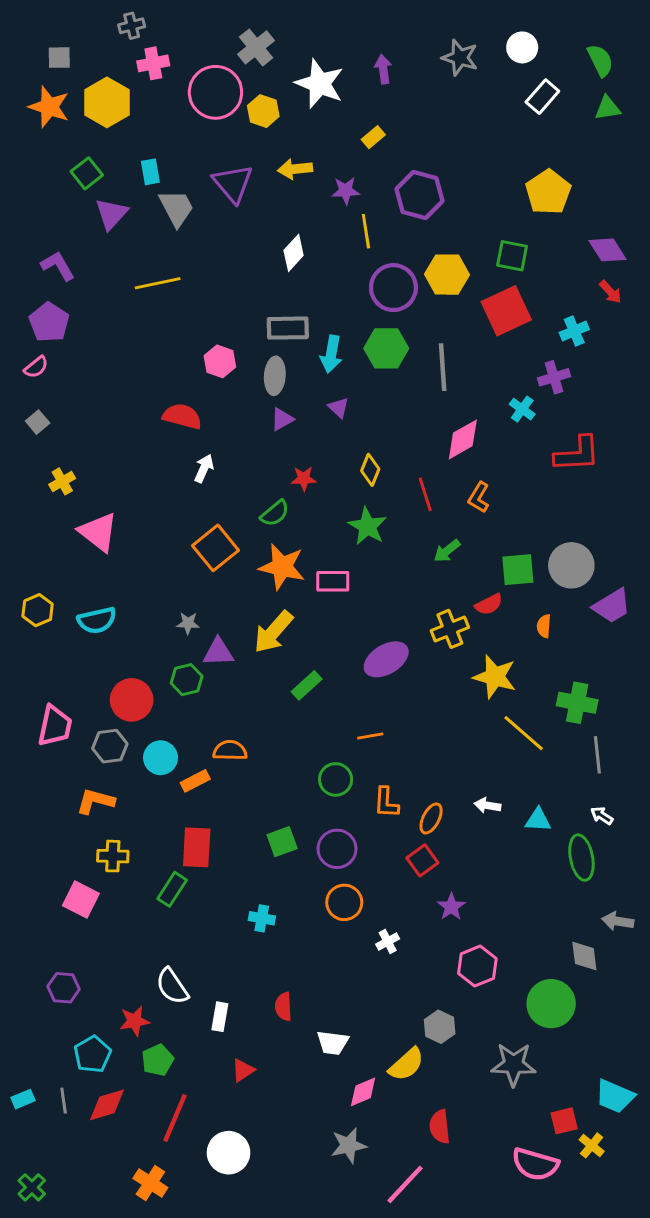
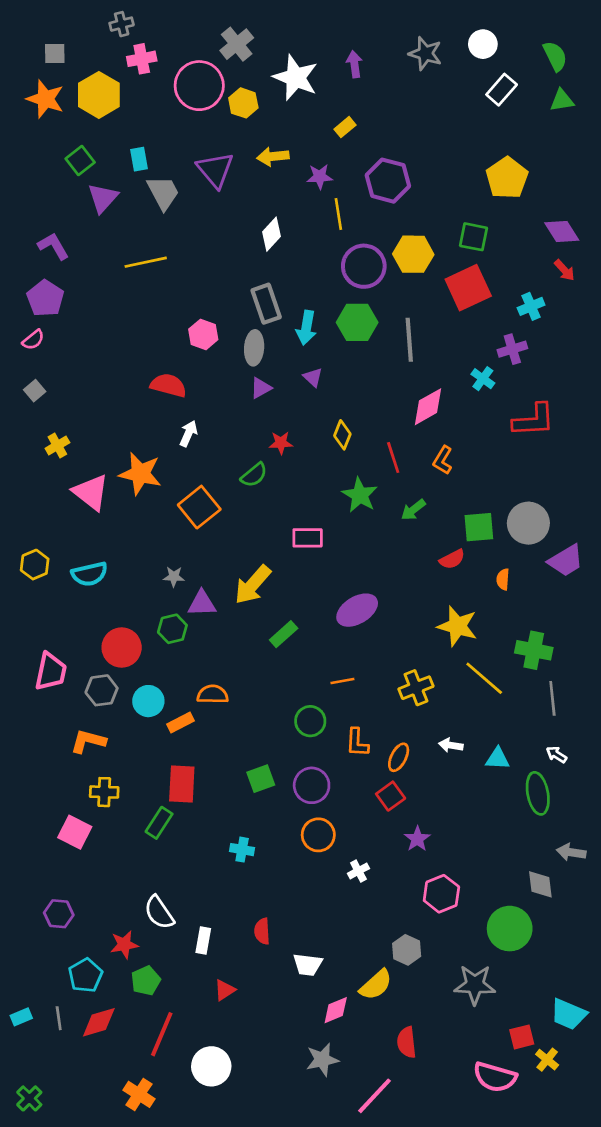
gray rectangle: (288, 328) -> (266, 304), turned 72
green star: (367, 526) -> (360, 495), moved
orange star: (282, 567) -> (140, 474), moved
yellow cross: (450, 629) -> (416, 688), moved

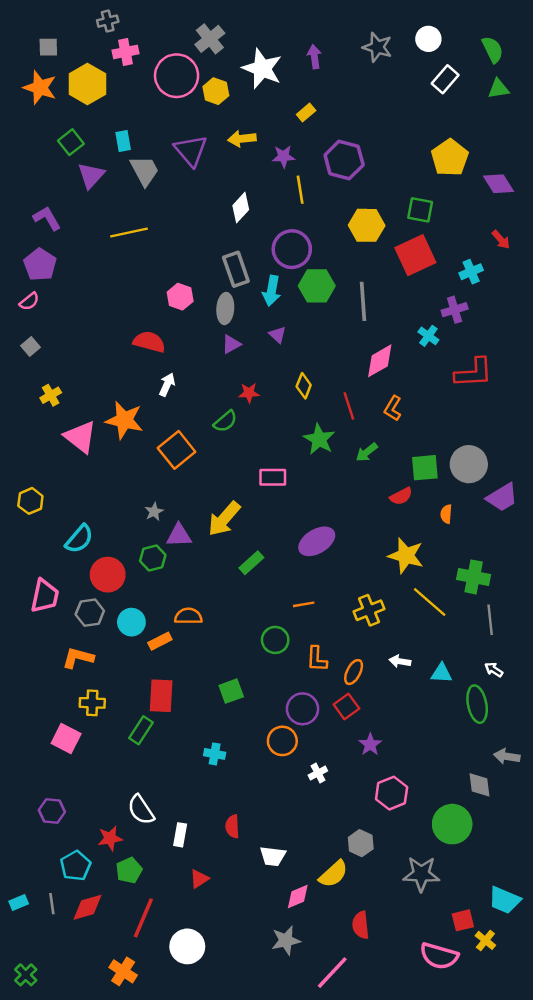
purple diamond: (562, 231) -> (498, 184), moved
purple circle: (364, 266) -> (292, 249), moved
cyan semicircle: (89, 574) -> (79, 539), moved, turned -36
gray star: (174, 577) -> (154, 512), turned -30
purple circle: (312, 785) -> (302, 709), moved

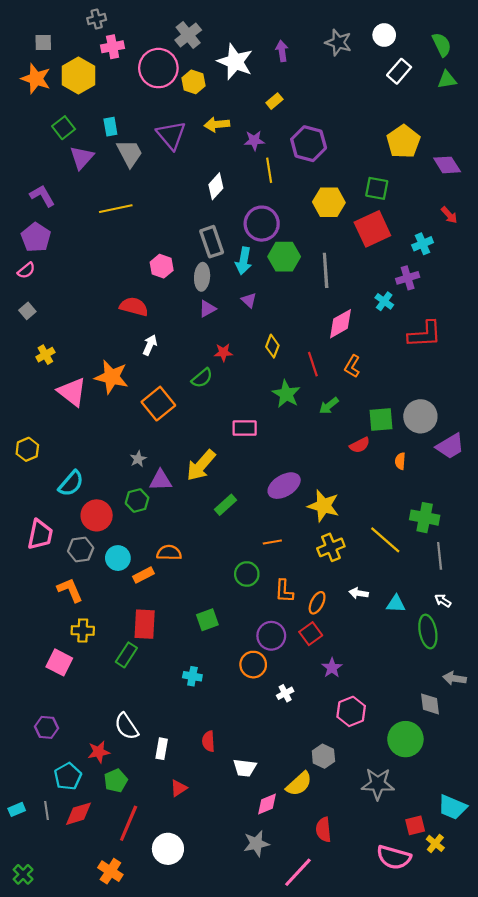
yellow star: (406, 556) -> (323, 506), moved
orange L-shape: (78, 658) -> (70, 590), turned 52

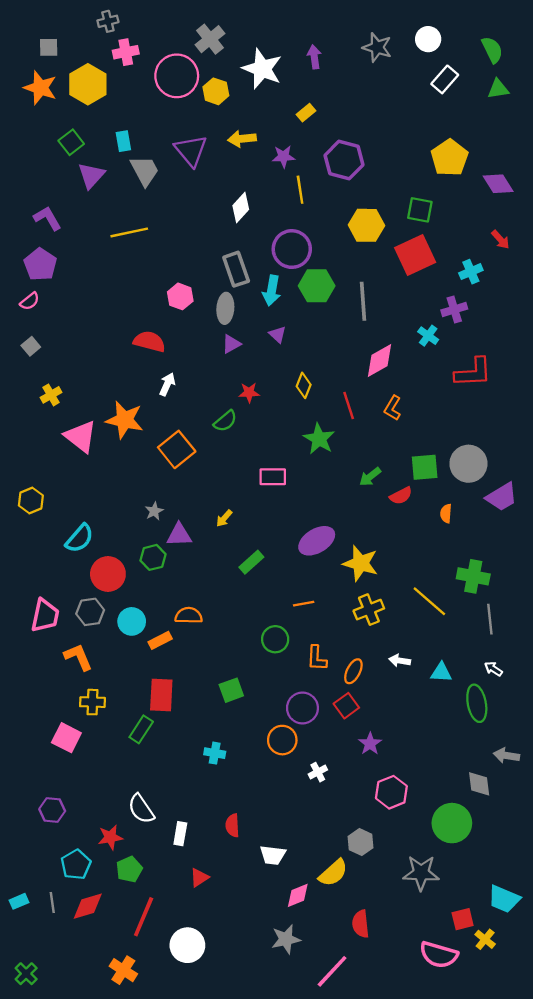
green arrow: (329, 406) -> (370, 477), moved
yellow arrow: (201, 465) -> (224, 518), size x0.5
pink trapezoid: (40, 535) -> (45, 616), moved

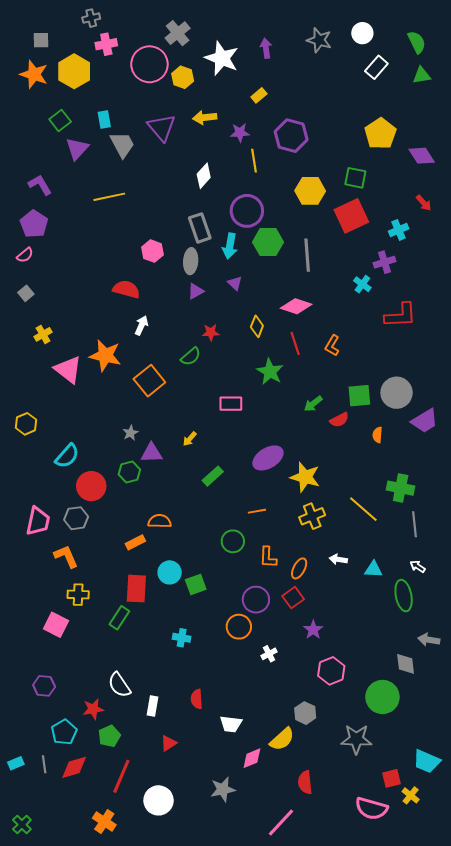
pink diamond: (380, 361) -> (296, 306), moved, turned 48
cyan circle: (132, 621) -> (170, 572), moved
gray star: (286, 939) -> (223, 789), moved

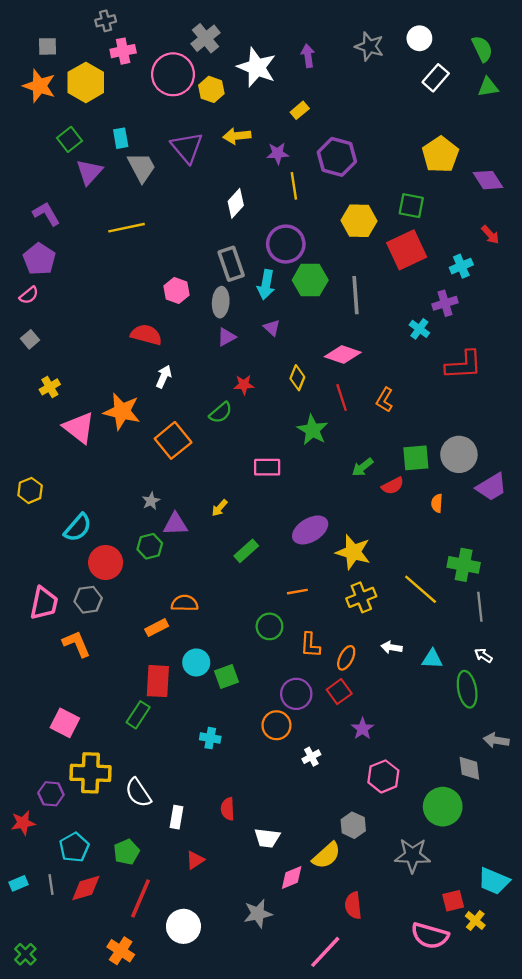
yellow cross: (78, 595) -> (90, 773), moved, size x1.6
red star: (93, 709) -> (23, 823), moved

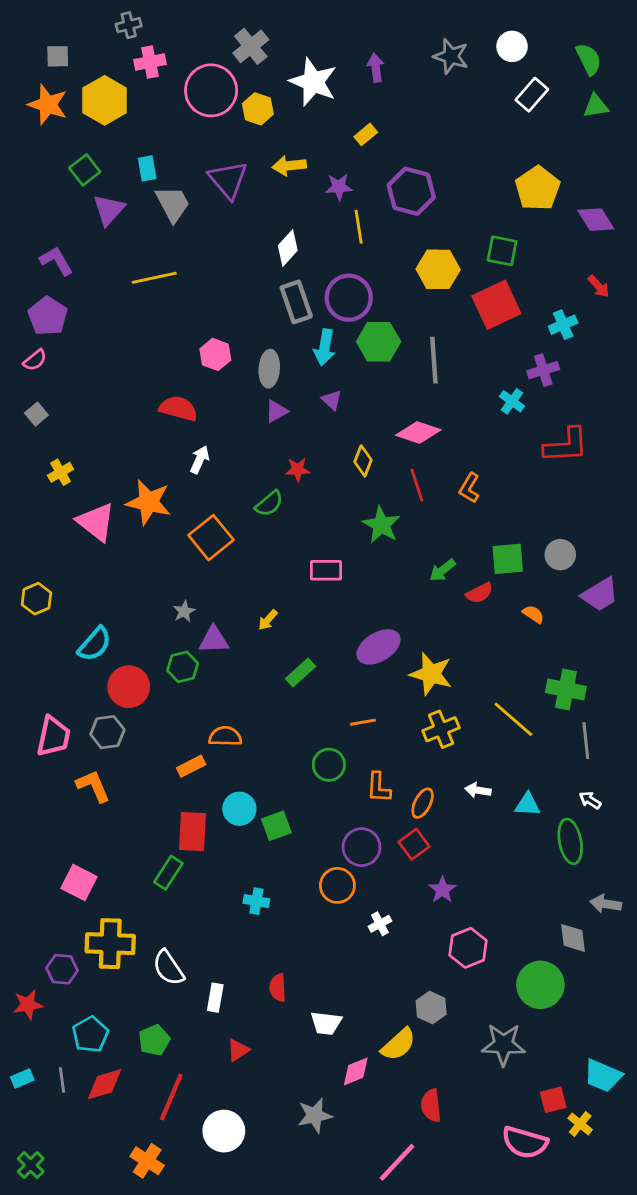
gray rectangle: (231, 264) -> (296, 302), moved
gray circle: (459, 454) -> (560, 555), size x0.7
orange semicircle: (437, 503) -> (533, 614), turned 120

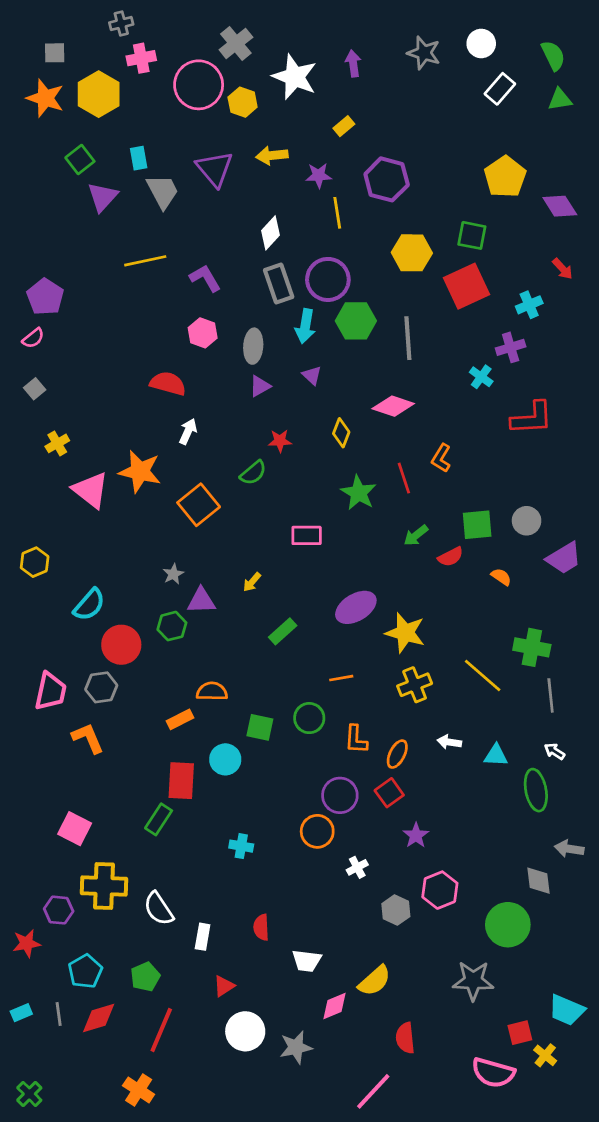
purple L-shape: (56, 261) -> (205, 278), moved
red line: (417, 485) -> (404, 478), moved
green square: (276, 826) -> (260, 727), moved, turned 32
gray hexagon: (431, 1008) -> (396, 910), moved
white circle: (224, 1131) -> (245, 1031), moved

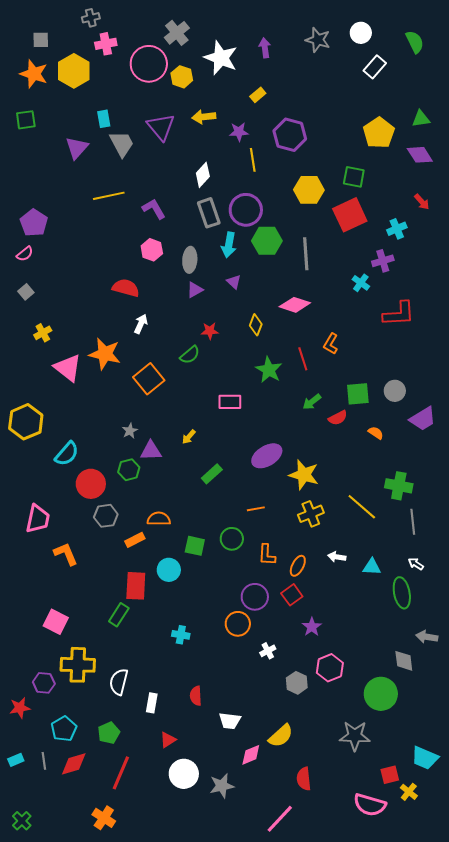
green triangle: (560, 99) -> (421, 119), moved
green square: (80, 159) -> (26, 120), moved, turned 30
yellow hexagon: (35, 562) -> (26, 422), size x1.6
gray hexagon: (101, 687) -> (106, 516), moved
white semicircle: (159, 909) -> (119, 682), turned 48

